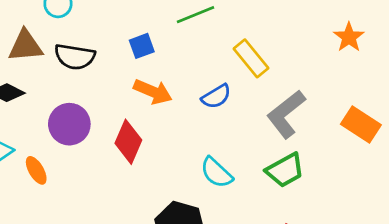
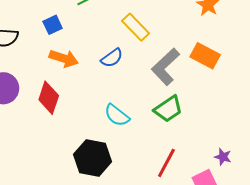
orange rectangle: (361, 124) -> (205, 56), moved

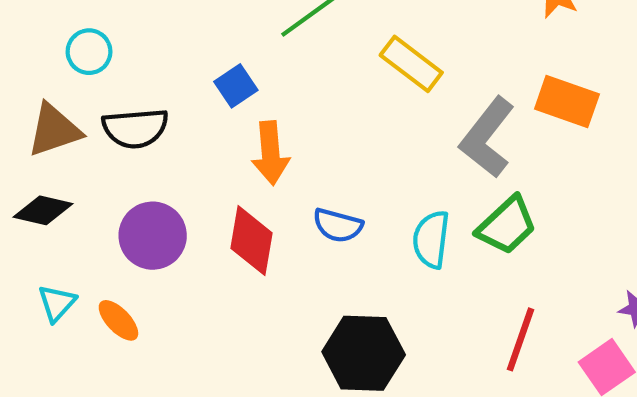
orange arrow: (64, 58) -> (270, 153), turned 76
blue semicircle: (112, 58) -> (338, 225), moved, turned 60
cyan semicircle: (117, 115) -> (431, 239), moved, turned 68

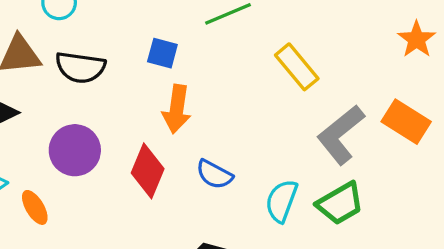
blue square: (236, 86) -> (162, 53), turned 36

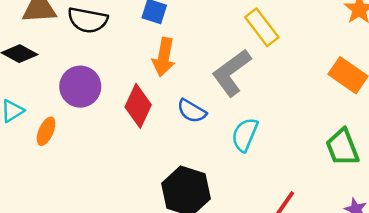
gray L-shape: (341, 135) -> (231, 73), moved
green trapezoid: (340, 203) -> (342, 147), moved, turned 96
orange ellipse: (35, 207) -> (46, 131), turned 52

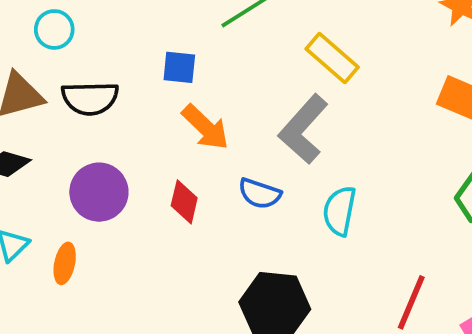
orange arrow: (164, 57) -> (205, 127), turned -45
red diamond: (138, 106) -> (184, 202), size x0.7

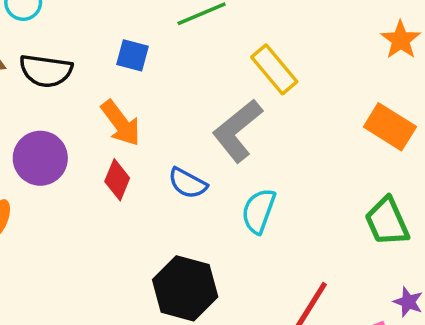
orange arrow: (205, 127) -> (121, 123), moved

